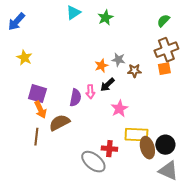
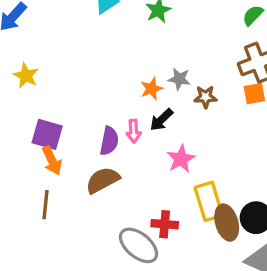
brown semicircle: (59, 123) -> (103, 180), moved
yellow rectangle: (136, 135) -> (209, 201), turned 70

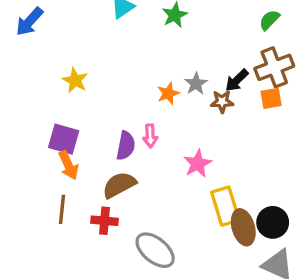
yellow star: (26, 76) -> (75, 80), moved
gray star: (179, 79) -> (196, 84), turned 30
black arrow: (161, 120) -> (237, 80), moved
red cross: (165, 224) -> (104, 221), moved

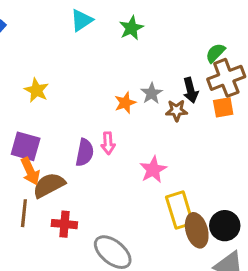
green semicircle: (269, 20) -> (215, 53), moved
black arrow: (237, 80) -> (190, 90), turned -60
brown semicircle: (119, 185) -> (49, 185), moved

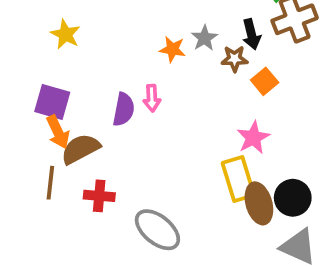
orange star: (125, 103) -> (172, 49), turned 30
orange square: (223, 107) -> (265, 81), moved, turned -30
pink star: (153, 170) -> (253, 138), moved

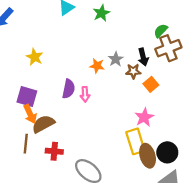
purple semicircle: (124, 109) -> (69, 89), moved

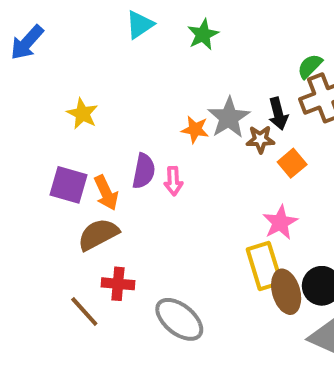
gray star: (116, 59) -> (229, 118), size x1.5
orange arrow: (30, 114) -> (106, 193), moved
brown line: (26, 144) -> (84, 311), moved, turned -48

